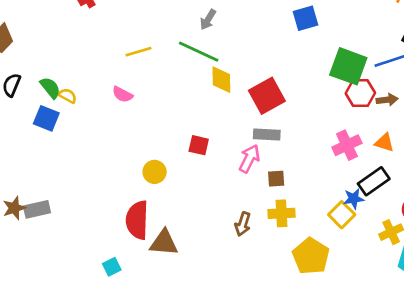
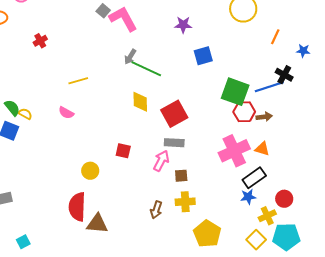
green line: (199, 52) -> (146, 69), moved
pink cross: (347, 145) -> (234, 151), size x1.4
blue star: (354, 199) -> (248, 197), moved
yellow square: (342, 215) -> (256, 240), moved
cyan square: (112, 267) -> (23, 242), moved

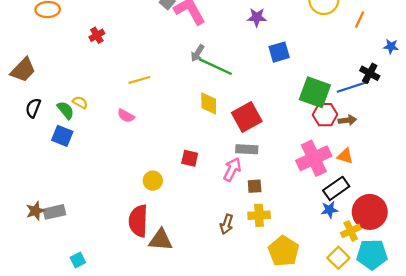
orange line: (275, 37) -> (360, 20), moved
yellow semicircle: (25, 114) -> (80, 102), moved
red circle: (284, 199) -> (370, 212), size x1.8

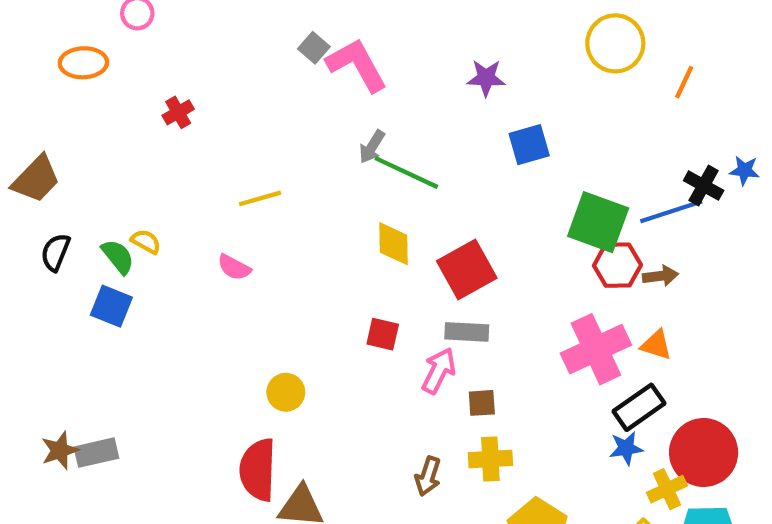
blue star: (391, 46) -> (744, 170), moved
red square: (190, 158) -> (383, 334), moved

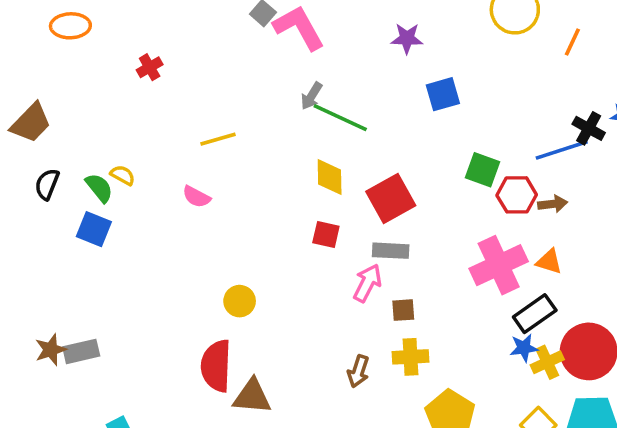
green square: (598, 222) -> (482, 170), moved, size x0.7
red square: (383, 334) -> (326, 235), moved
yellow cross: (667, 489) -> (547, 362), moved

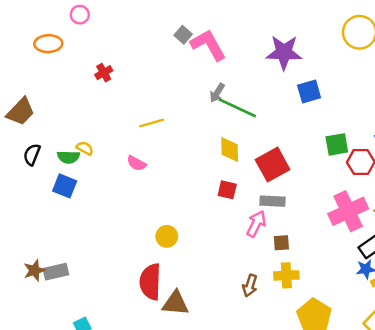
purple star: (407, 38) -> (284, 52), size x1.6
green square: (482, 170) -> (337, 144), turned -30
green semicircle: (99, 188) -> (68, 157), turned 130

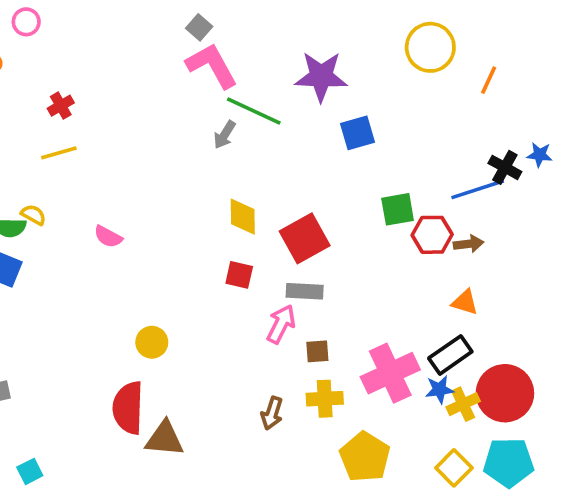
gray square: (183, 35) -> (199, 27), moved
green line: (237, 108) -> (254, 111), moved
yellow line: (152, 123) -> (59, 153), moved
pink cross: (348, 211) -> (390, 373), moved

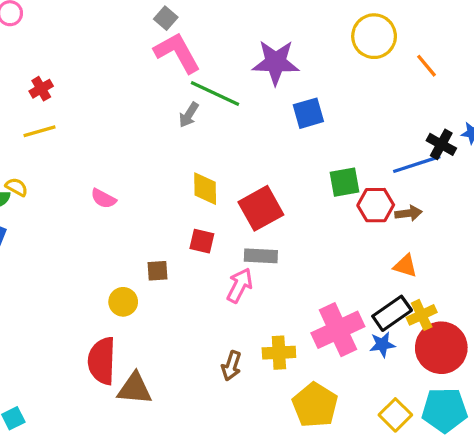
orange line: (489, 80) -> (427, 66), turned -65
pink semicircle: (108, 237) -> (103, 199), moved
brown square: (317, 351) -> (158, 271), moved
yellow cross: (463, 404) -> (422, 315), moved

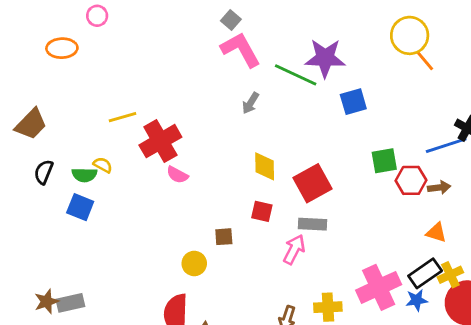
orange line: (427, 66) -> (425, 61), moved
red cross: (41, 89) -> (160, 141), moved, size x2.0
green line: (215, 94) -> (296, 75), moved

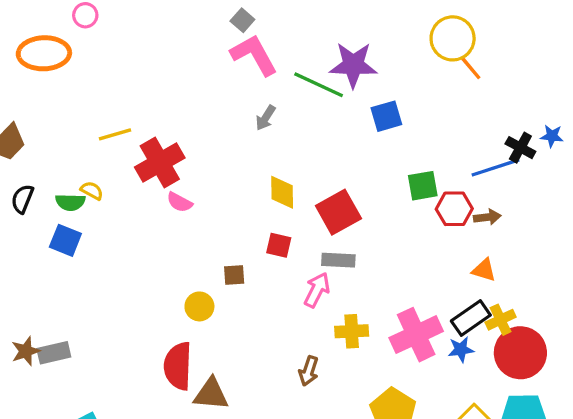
orange ellipse: (62, 48) -> (44, 53), size x1.4
yellow cross: (328, 307) -> (352, 331), moved

